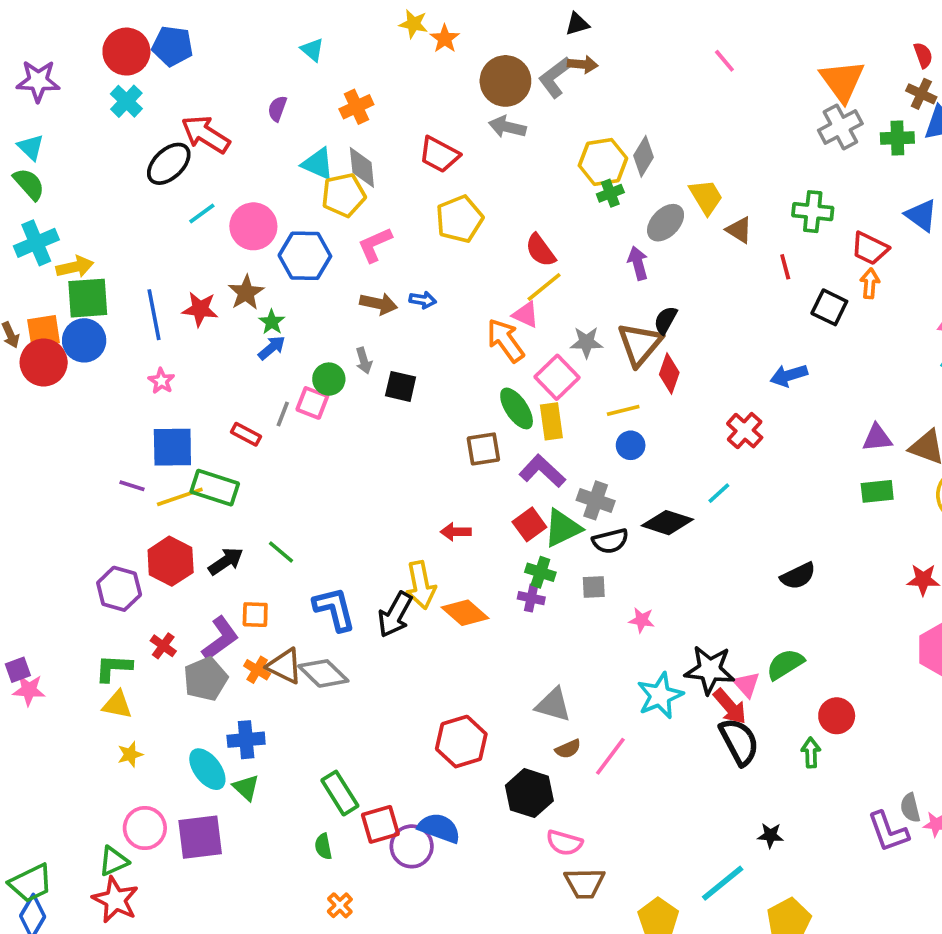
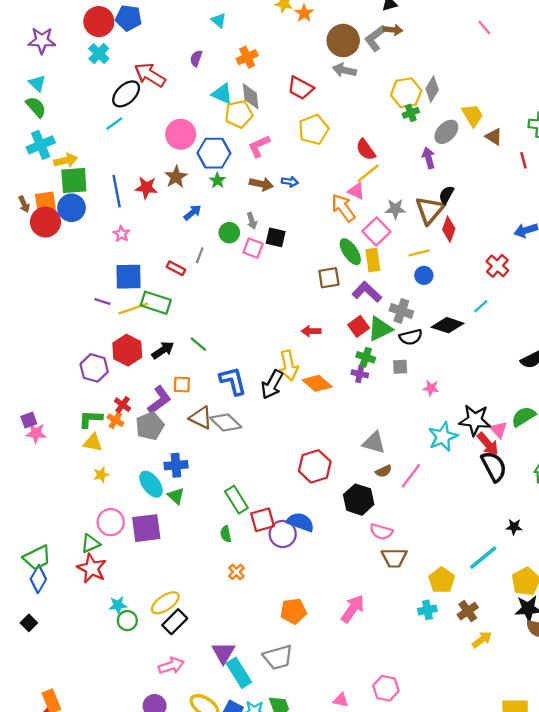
cyan line: (202, 213) -> (114, 124), moved
green star: (272, 322) -> (217, 180), moved
pink square: (312, 403) -> (253, 248), moved
orange cross: (257, 670) -> (115, 420), moved

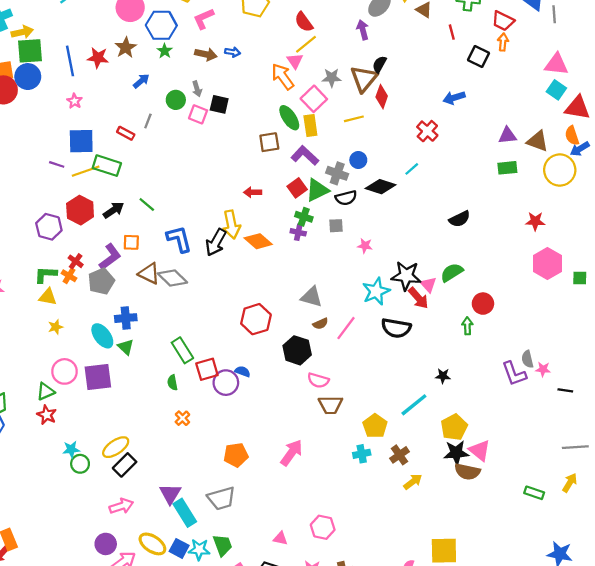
pink triangle: (356, 191) -> (295, 61), turned 30
blue circle: (424, 275) -> (358, 160), moved
black semicircle: (494, 466) -> (396, 328), moved, turned 128
blue semicircle: (300, 522) -> (243, 371), size x0.6
red star: (92, 568) -> (47, 415), size x0.7

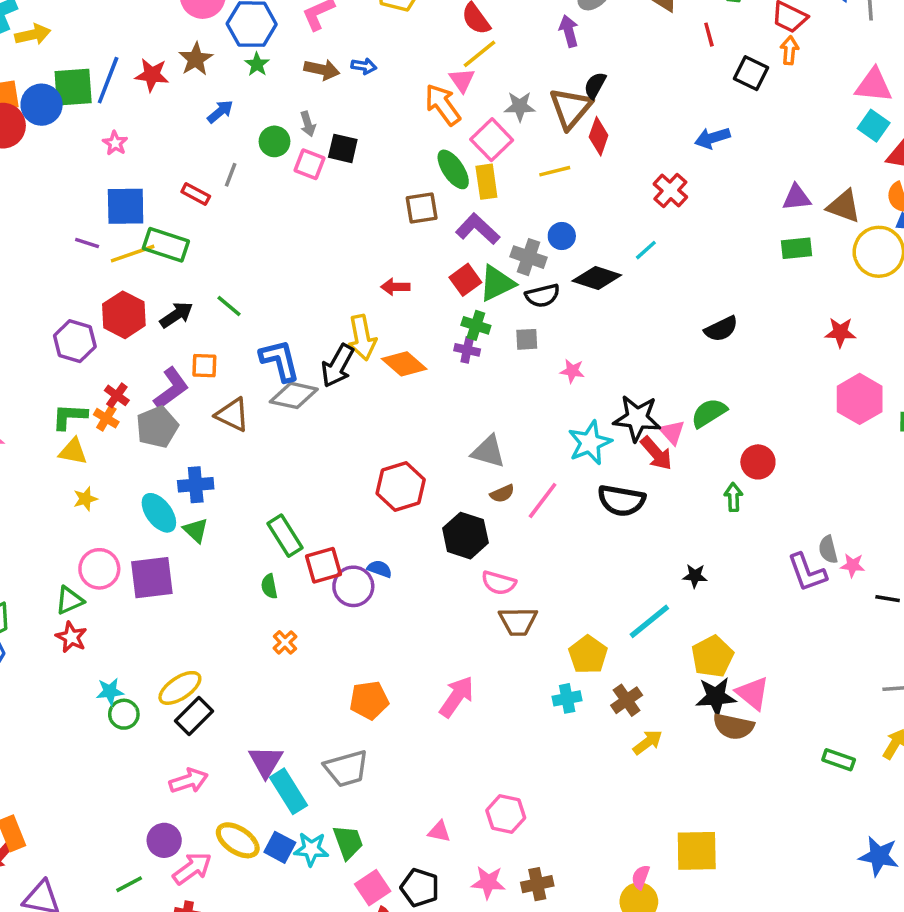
green square: (30, 51) -> (73, 87), moved
blue line: (70, 61) -> (108, 80), turned 32
gray diamond: (172, 278) -> (294, 395), moved, turned -32

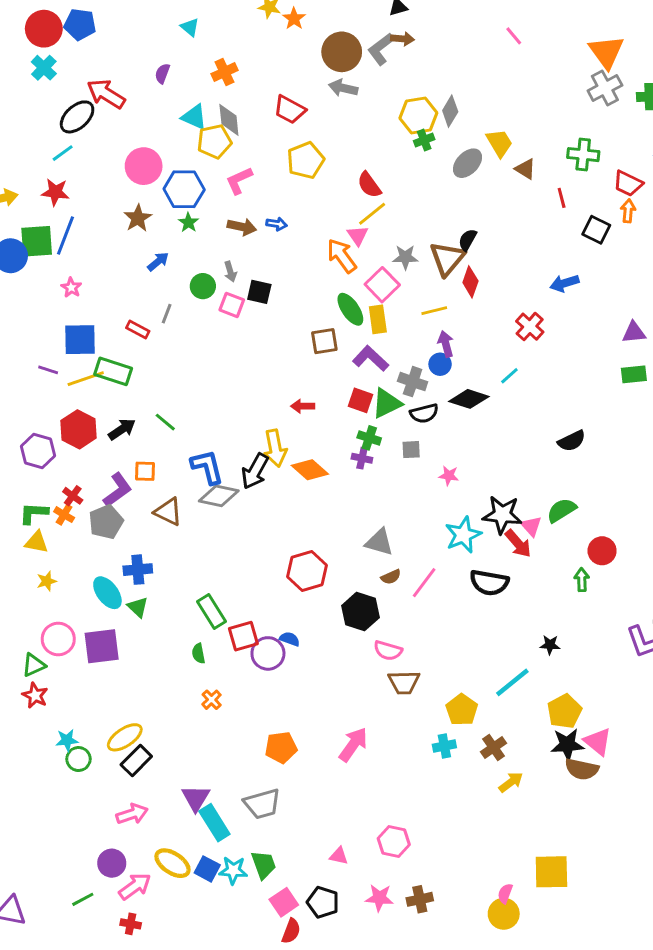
purple arrow: (569, 31) -> (446, 344), moved
red star: (152, 75) -> (55, 192), moved
red square: (465, 280) -> (361, 400), turned -35

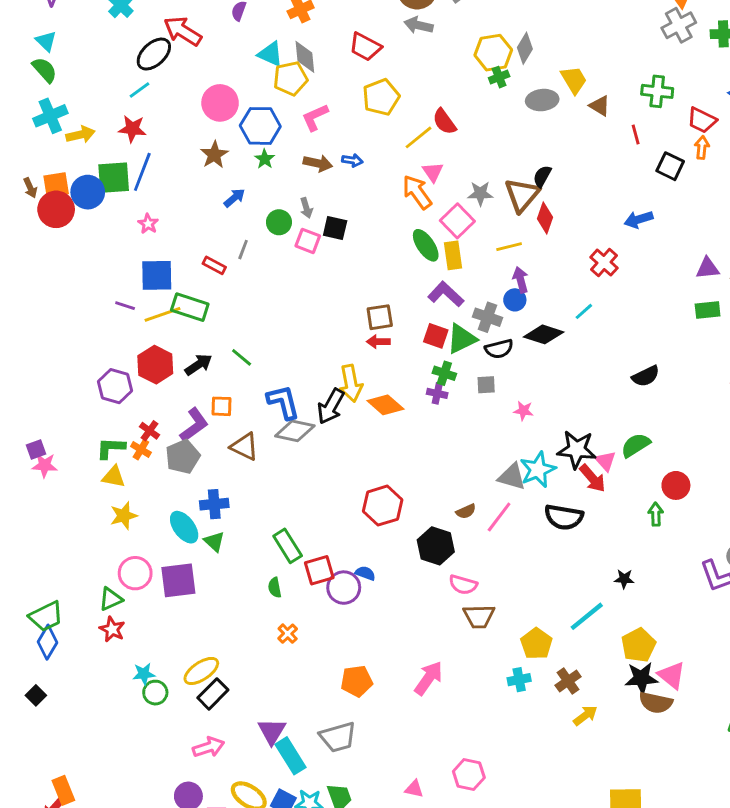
gray ellipse: (468, 163) -> (542, 100), turned 40
yellow line: (372, 214) -> (418, 137), moved
brown square: (324, 341) -> (380, 317), moved
gray triangle: (379, 542) -> (512, 477), moved
yellow star: (47, 581) -> (124, 516), size x1.4

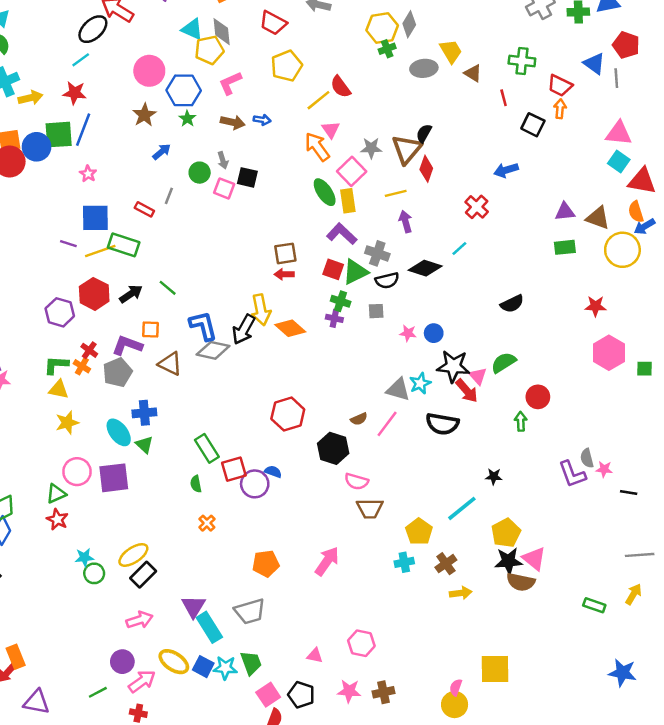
blue circle: (515, 300) -> (434, 333), moved
purple L-shape: (194, 425) -> (127, 345), turned -124
cyan star: (538, 470) -> (420, 383), size x0.7
yellow arrow: (585, 716) -> (461, 593), turned 30

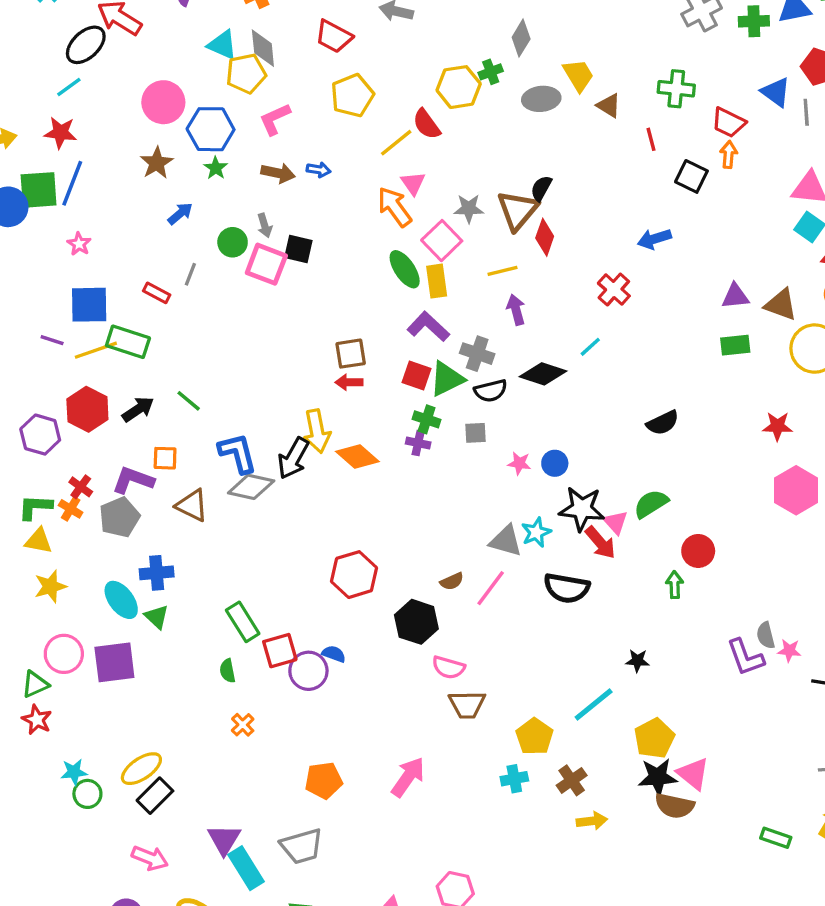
yellow hexagon: (382, 28) -> (459, 87), moved
pink square: (224, 188) -> (266, 264), size x1.4
pink arrow: (140, 620) -> (150, 858), turned 40

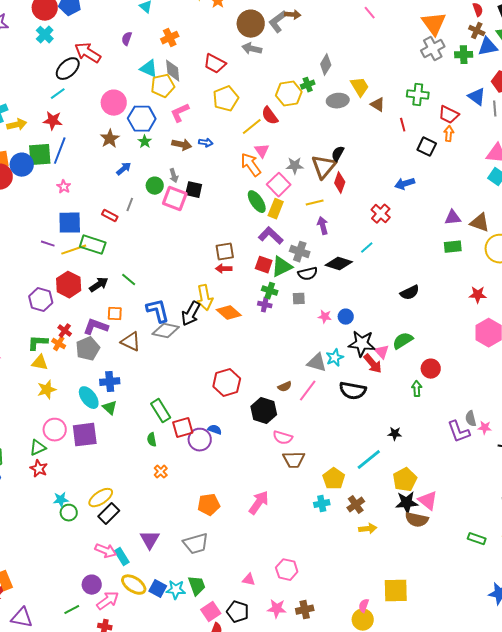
yellow rectangle: (437, 281) -> (276, 209), turned 30
cyan rectangle: (246, 868) -> (122, 557), moved, size x0.7

